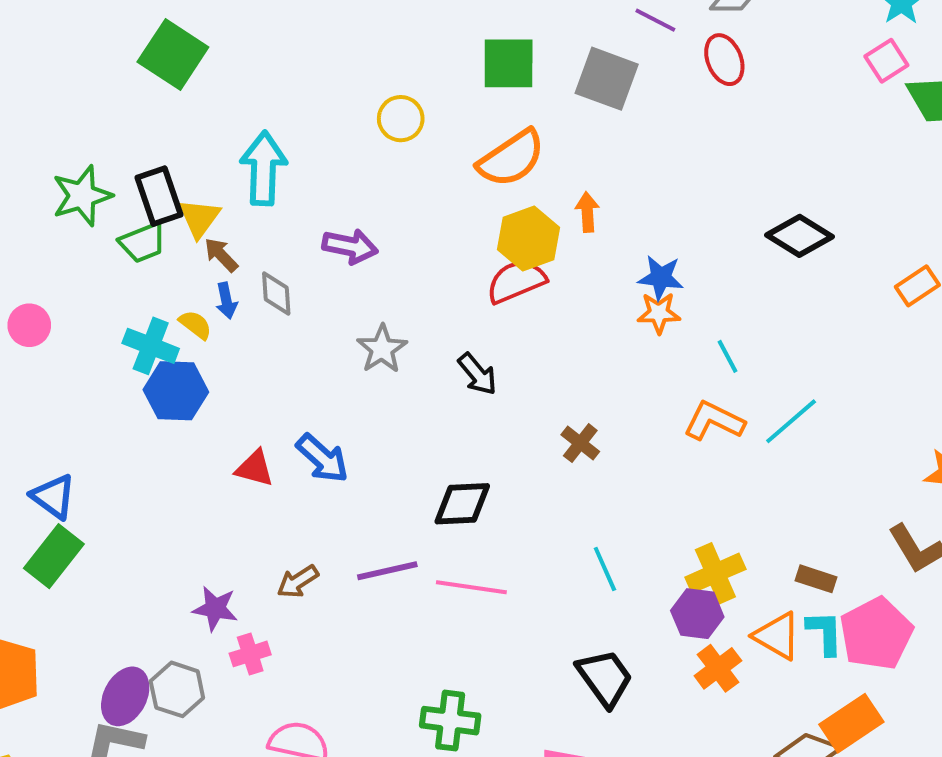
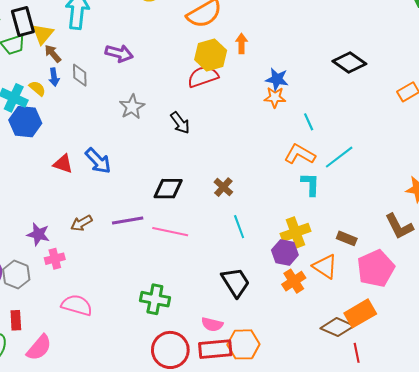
brown cross: (580, 443) -> (223, 187), moved
cyan L-shape: (825, 633) -> (310, 184), moved

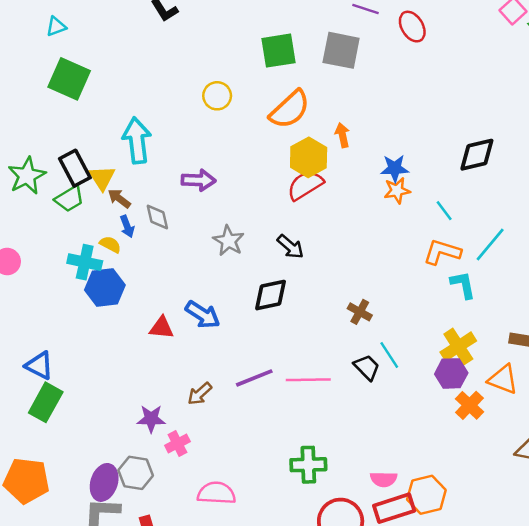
black diamond: (349, 62) -> (477, 155), moved, turned -36
black diamond: (168, 189) -> (271, 295), moved
black trapezoid: (235, 282) -> (367, 367), moved, size x0.7

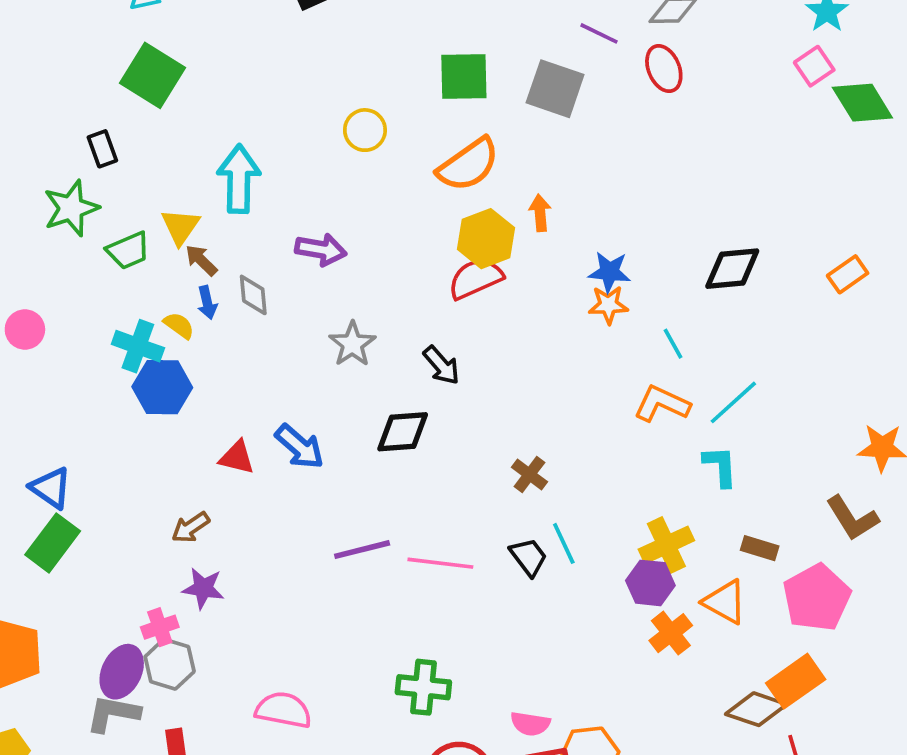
black rectangle: (75, 168) -> (102, 149), moved, size x0.7
cyan L-shape: (463, 285) -> (720, 466), moved
brown arrow: (200, 394) -> (191, 527), moved
pink cross: (177, 443) -> (160, 627), moved

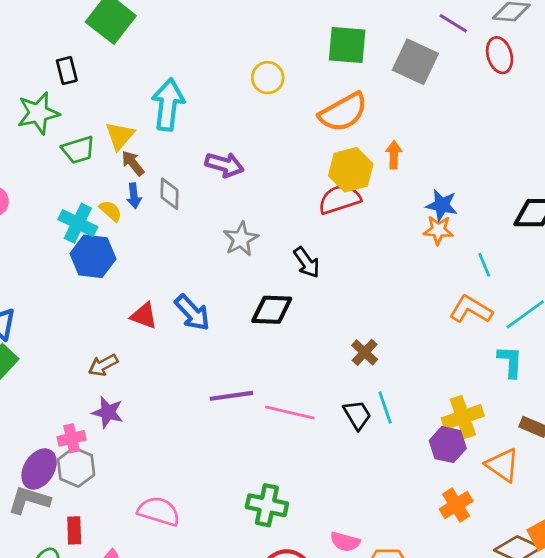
orange cross: (671, 633) -> (456, 505), moved

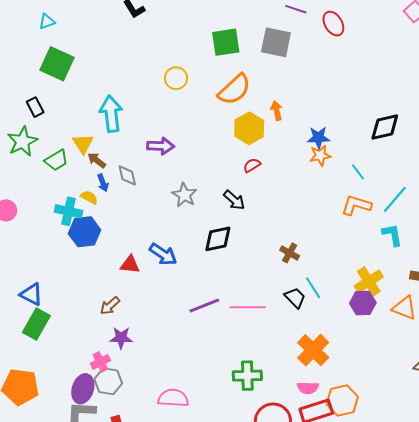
red semicircle: (340, 199) -> (252, 165), moved, size x0.6
orange cross: (456, 505) -> (313, 350), moved, size x1.4

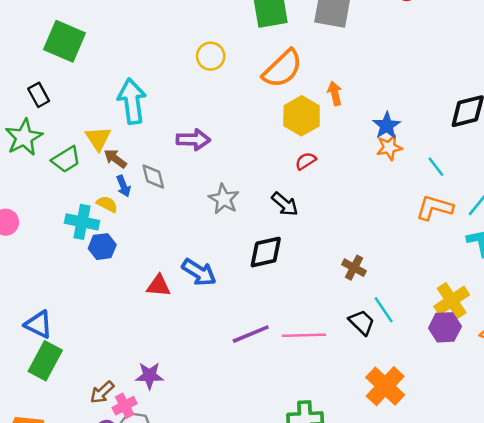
blue star: (318, 138) -> (387, 126), turned -30
blue hexagon: (85, 232) -> (102, 247), size x0.7
brown arrow: (110, 306) -> (102, 392), moved

